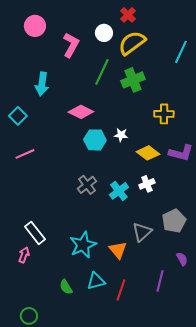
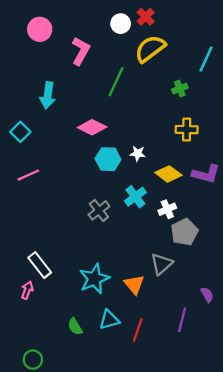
white circle: (104, 33) -> (121, 24), moved
green cross: (133, 80) -> (180, 89), moved, size x0.6
cyan cross: (119, 191) -> (135, 197), moved
gray pentagon: (174, 221) -> (184, 232), moved

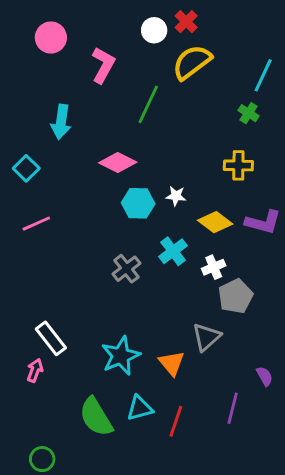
green cross: (180, 89) -> (249, 113), moved, turned -35
green semicircle: (75, 327) -> (96, 417), size x1.8

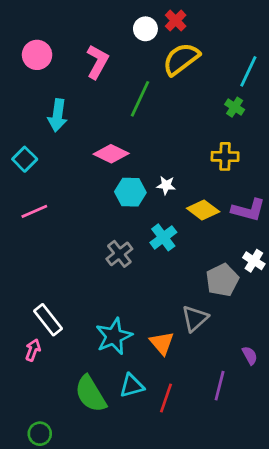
pink circle: (51, 38) -> (37, 55), moved
white cross: (214, 267) -> (254, 261), moved, turned -35

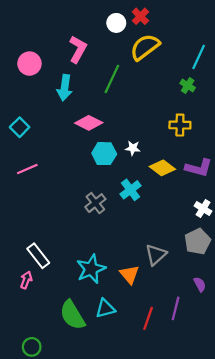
pink circle: (37, 55) -> (29, 64), moved
cyan arrow: (58, 115) -> (65, 88), moved
gray pentagon: (222, 280) -> (198, 241), moved
red line: (166, 398) -> (148, 318), moved

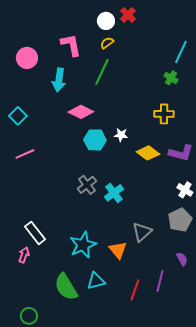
yellow semicircle: (145, 47) -> (107, 43), moved, size x0.5
pink L-shape: (78, 49) -> (71, 45), turned -40
cyan cross: (131, 190) -> (114, 193), moved

